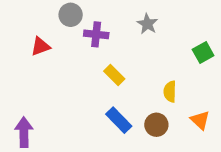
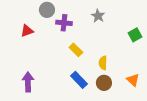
yellow semicircle: (170, 92) -> (103, 63), moved
purple arrow: (24, 132) -> (28, 82), moved

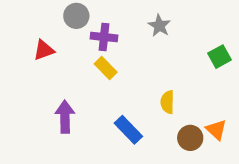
yellow rectangle: (76, 50) -> (106, 68), moved
purple arrow: (28, 82) -> (65, 117), moved
brown circle: (104, 83) -> (190, 138), moved

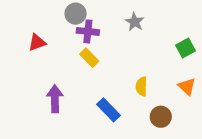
gray circle: (76, 16) -> (76, 14), moved
orange triangle: (216, 130) -> (187, 86), moved

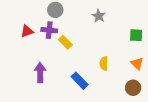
purple cross: (88, 31) -> (49, 30), moved
green square: (186, 48) -> (136, 35), turned 32
brown circle: (161, 117) -> (133, 88), moved

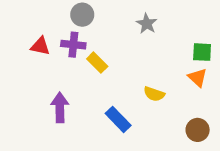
red triangle: (27, 31) -> (40, 46), turned 32
yellow semicircle: (104, 63) -> (154, 94), turned -72
orange triangle: (137, 63) -> (198, 78), moved

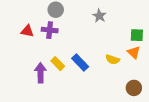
yellow rectangle: (97, 63) -> (58, 64), moved
yellow semicircle: (154, 94) -> (113, 59), moved
blue rectangle: (118, 119) -> (80, 63), moved

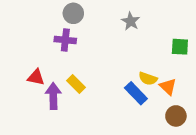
red triangle: (27, 31) -> (36, 77), moved
orange triangle: (134, 52) -> (168, 87), moved
blue rectangle: (80, 63) -> (136, 93), moved

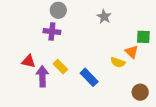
orange triangle: (168, 87) -> (132, 52), moved
blue rectangle: (136, 93) -> (89, 77), moved

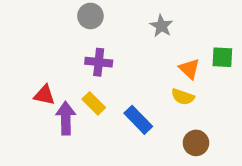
purple cross: (52, 32) -> (99, 62), moved
orange triangle: (132, 52) -> (189, 69), moved
brown circle: (140, 92) -> (196, 143), moved

